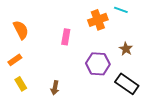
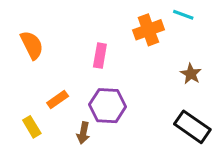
orange rectangle: (15, 60) -> (58, 100), moved
purple hexagon: (98, 64) -> (108, 106), moved

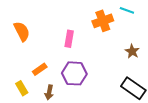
brown arrow: (83, 133) -> (49, 92), moved

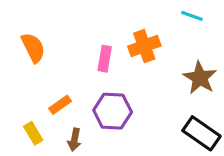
orange cross: (103, 21) -> (144, 46), moved
brown star: (132, 51) -> (200, 78), size x1.5

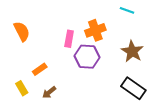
purple hexagon: (113, 111) -> (87, 57), moved
brown arrow: (74, 140) -> (49, 92), turned 40

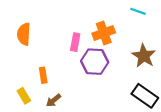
orange semicircle: (22, 31) -> (24, 34), turned -150
orange rectangle: (40, 69) -> (43, 75), turned -64

